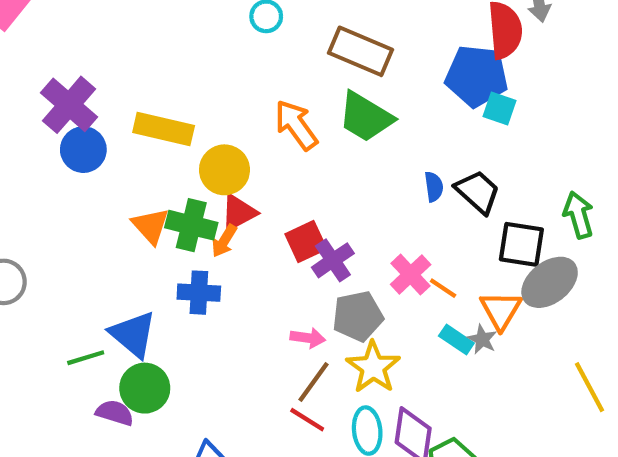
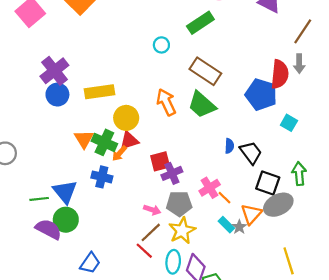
cyan square: (500, 108) -> (289, 123), moved
yellow rectangle: (164, 129) -> (99, 92), turned -32
purple semicircle: (115, 413) -> (48, 229), size x1.4

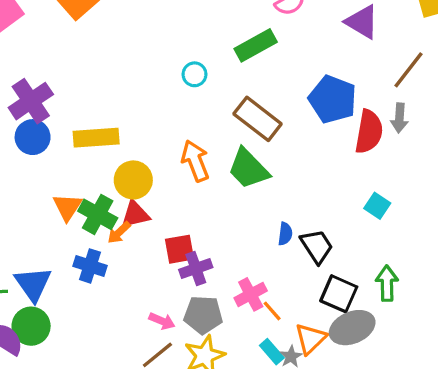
blue pentagon: (261, 95) -> (333, 99), moved

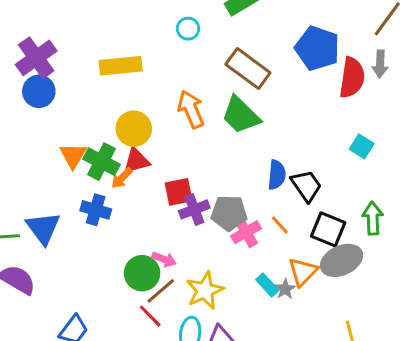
yellow rectangle: (96, 138) -> (121, 66), moved
blue semicircle: (285, 234) -> (277, 175), size x1.4
orange line: (272, 311) -> (280, 225), moved
gray pentagon: (203, 315) -> (229, 213), moved
green circle: (31, 326) -> (142, 273), moved

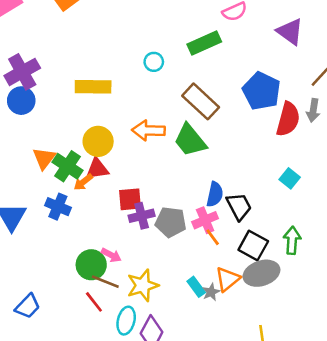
orange arrow: (191, 109) -> (148, 130), turned -72
pink cross: (246, 232) -> (205, 220), moved
brown line: (161, 291) -> (105, 282), turned 56

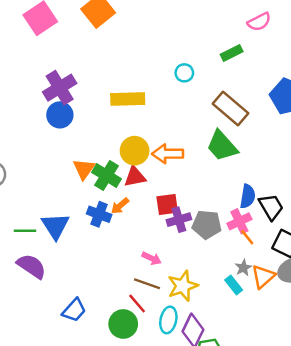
green rectangle: (204, 43) -> (232, 53), size x0.7
orange arrow: (148, 130) -> (168, 154), moved
orange arrow: (83, 182) -> (120, 206), moved
green circle: (91, 265) -> (123, 324), moved
gray star: (211, 292) -> (243, 268), moved

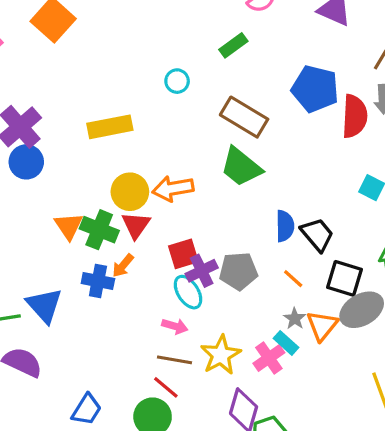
red triangle: (135, 177) -> (136, 225), turned -35
pink cross: (239, 221) -> (269, 358), moved
cyan ellipse: (168, 320) -> (188, 292), moved, turned -35

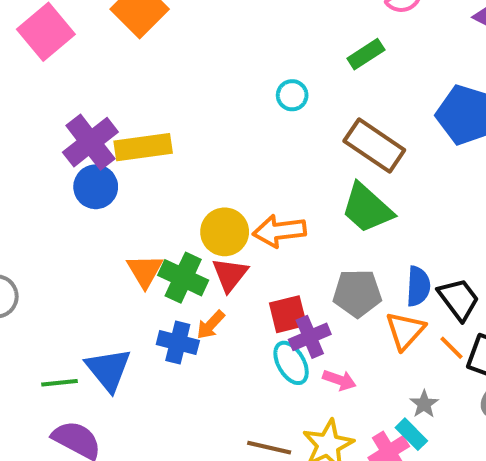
yellow rectangle: (110, 127) -> (143, 147), moved
gray pentagon: (238, 271) -> (357, 293), moved
orange line: (293, 279) -> (452, 348), moved
pink arrow: (175, 326) -> (339, 380), moved
orange triangle: (322, 326) -> (405, 331), moved

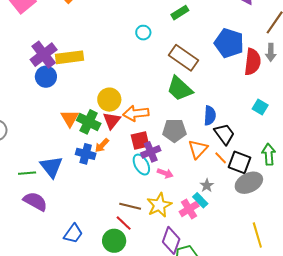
orange arrow: (279, 231) -> (136, 113), moved
blue semicircle: (418, 286) -> (210, 116), moved

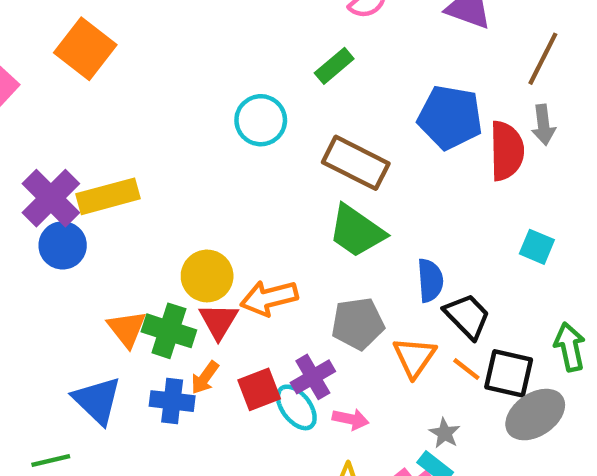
cyan circle: (143, 33) -> (261, 120), size x1.5
red square: (140, 140) -> (259, 389), moved
blue triangle: (51, 167) -> (97, 400), moved

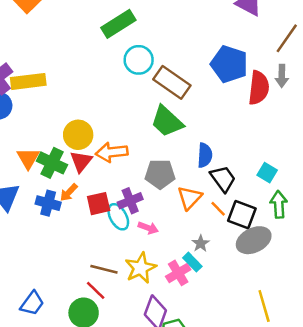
green rectangle: (334, 66) -> (118, 24), moved, size x1.5
cyan circle: (261, 120) -> (139, 60), moved
cyan square: (537, 247) -> (267, 173), moved

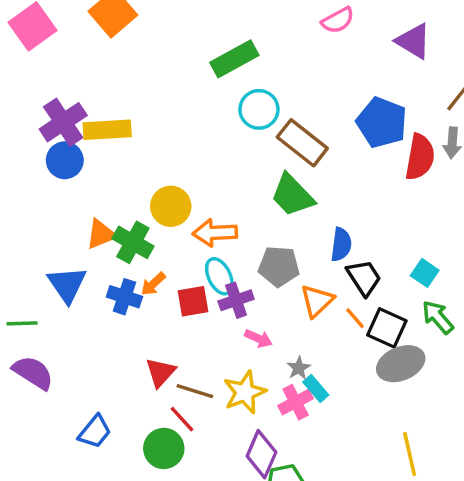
orange triangle: (28, 158) -> (101, 234), turned 35
red triangle: (81, 161) -> (160, 372), moved
green arrow: (279, 204) -> (438, 317), turned -40
cyan ellipse: (118, 217) -> (219, 276), moved
gray star: (201, 243) -> (299, 368), moved

